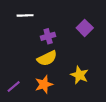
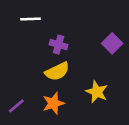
purple square: (85, 28) -> (112, 43), moved
purple cross: (48, 36) -> (58, 45), turned 32

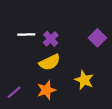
white line: (30, 19) -> (26, 34), moved
purple cross: (58, 45) -> (51, 39), turned 32

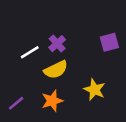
white line: (26, 34) -> (30, 52), moved, turned -30
purple square: (97, 38) -> (109, 42), turned 30

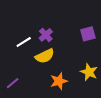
yellow star: (94, 90) -> (89, 72), moved
orange star: (52, 101) -> (59, 81), moved

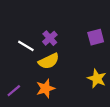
white line: (24, 42) -> (26, 46), turned 63
orange star: (59, 81) -> (45, 88), moved

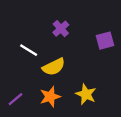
purple cross: (50, 38) -> (61, 29), moved
yellow star: (97, 79) -> (86, 94), moved

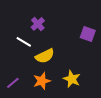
purple cross: (61, 29) -> (38, 24), moved
purple square: (105, 41) -> (88, 34), turned 35

